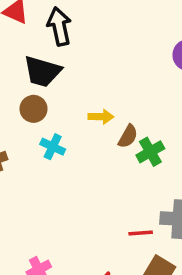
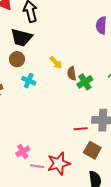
yellow arrow: (101, 117) -> (56, 63), turned 48
brown semicircle: (128, 136) -> (72, 73), turned 144

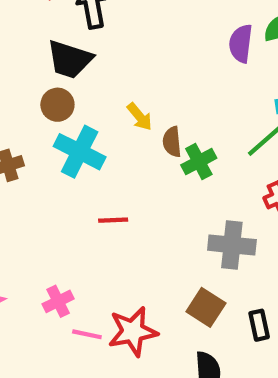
cyan cross: (29, 81) -> (80, 152), size x1.6
red line: (81, 129) -> (113, 220), moved

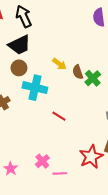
black trapezoid: (70, 59) -> (19, 45), turned -30
red line: (113, 220) -> (59, 116), turned 48
red star: (133, 331) -> (91, 157), moved

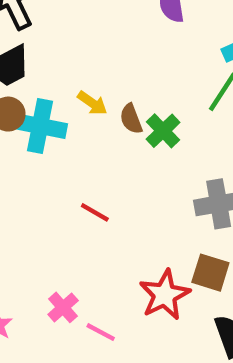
cyan cross: (35, 88) -> (40, 126), moved
pink line: (60, 173) -> (101, 332), turned 32

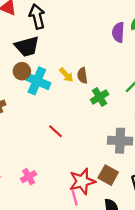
brown semicircle: (131, 119) -> (82, 76), moved
pink line: (101, 332) -> (75, 198), moved, turned 35

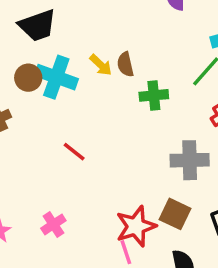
brown circle: (22, 71) -> (28, 78), moved
green cross: (100, 97) -> (154, 95), turned 30
red line: (56, 131) -> (74, 152), moved

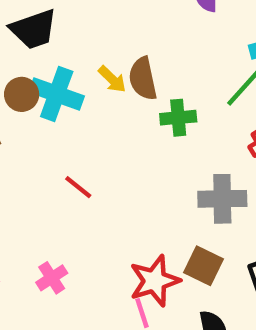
brown semicircle: (125, 64) -> (143, 79), size x1.4

